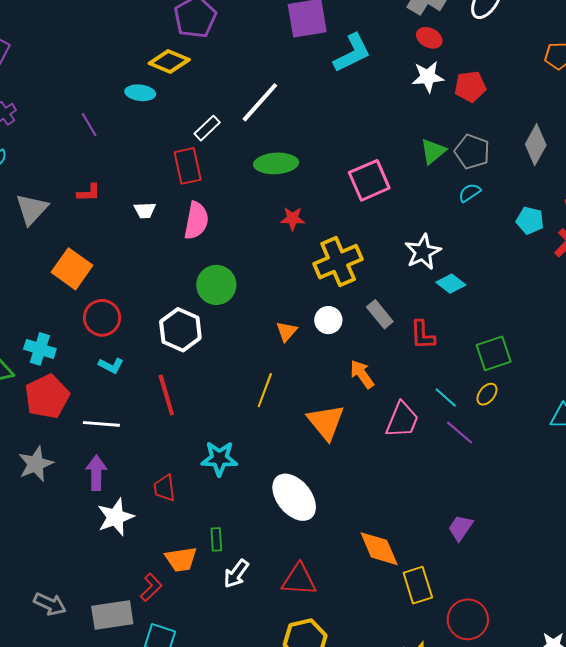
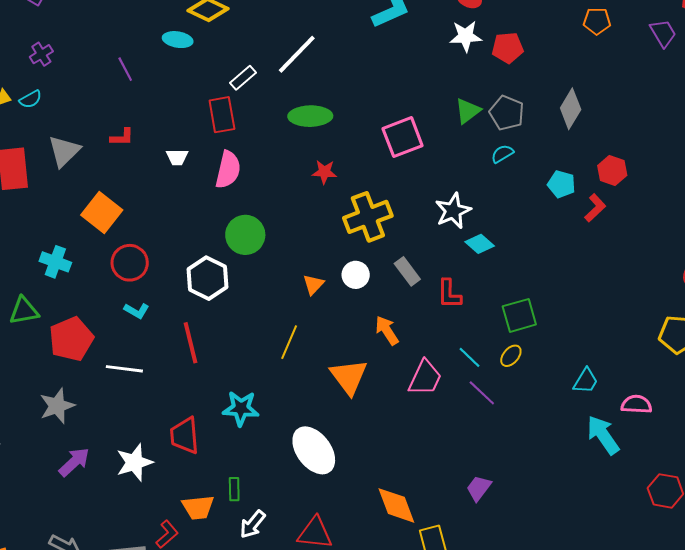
cyan cross: (40, 349) -> (55, 262), moved
purple arrow: (96, 473) -> (74, 462), moved, turned 44
red trapezoid: (164, 488) -> (185, 436), size x1.4

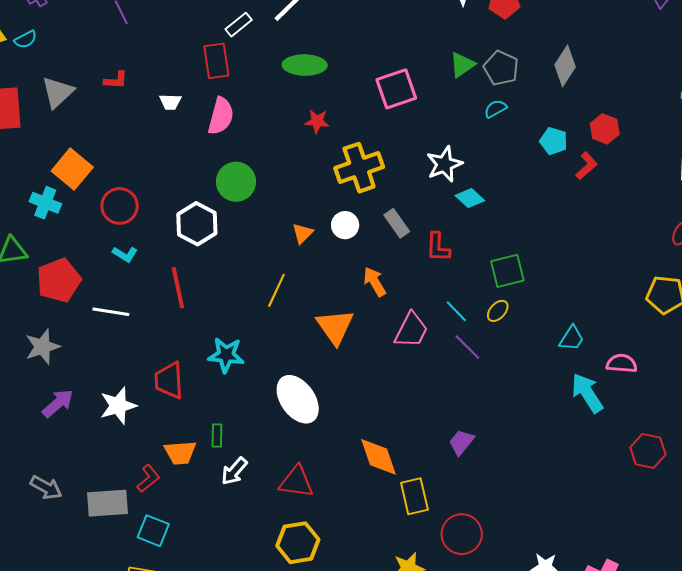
orange square: (102, 213) -> (72, 169), moved

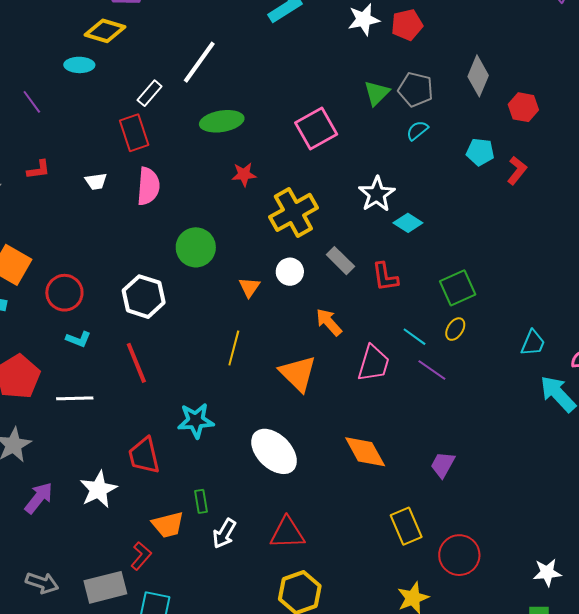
red hexagon: (605, 129) -> (523, 107), moved
green circle: (236, 182) -> (196, 247), moved
orange diamond: (379, 457) -> (365, 452), moved

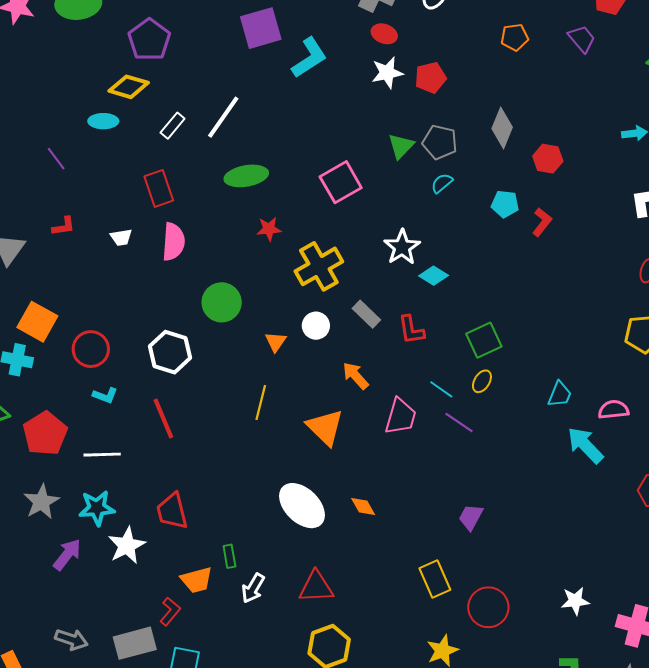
white rectangle: (150, 93) -> (173, 126), moved
cyan star: (196, 421) -> (97, 508), moved
orange diamond: (365, 452) -> (363, 506), moved, size x0.6
white star: (547, 573) -> (575, 601), moved

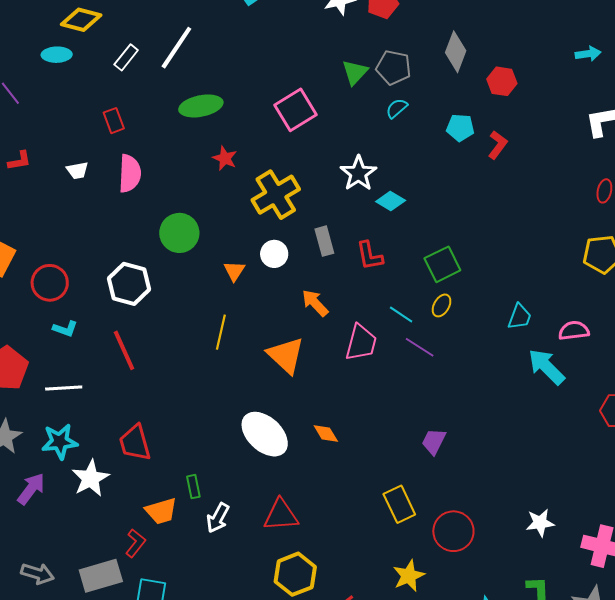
red rectangle: (159, 188) -> (114, 121), size x0.7
red star: (269, 229) -> (225, 158), turned 30
gray rectangle: (366, 314) -> (324, 241), turned 32

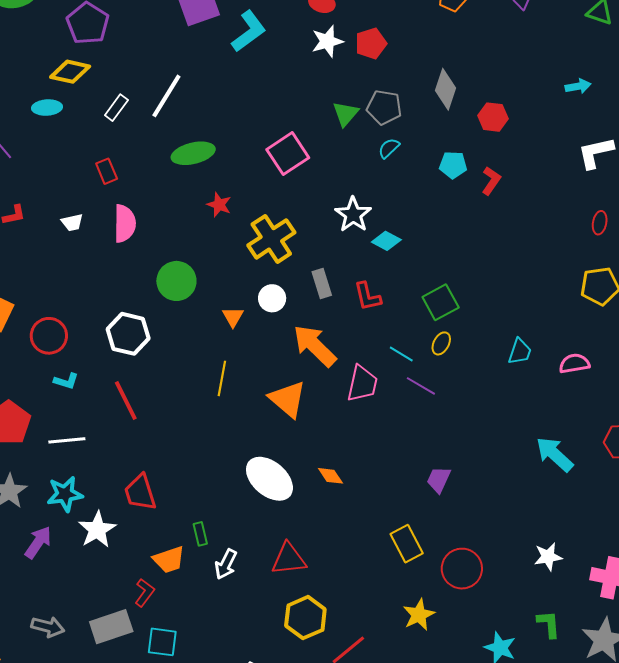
orange arrow: (315, 303) -> (315, 346), size x1.6
cyan arrow: (546, 367) -> (555, 454), moved

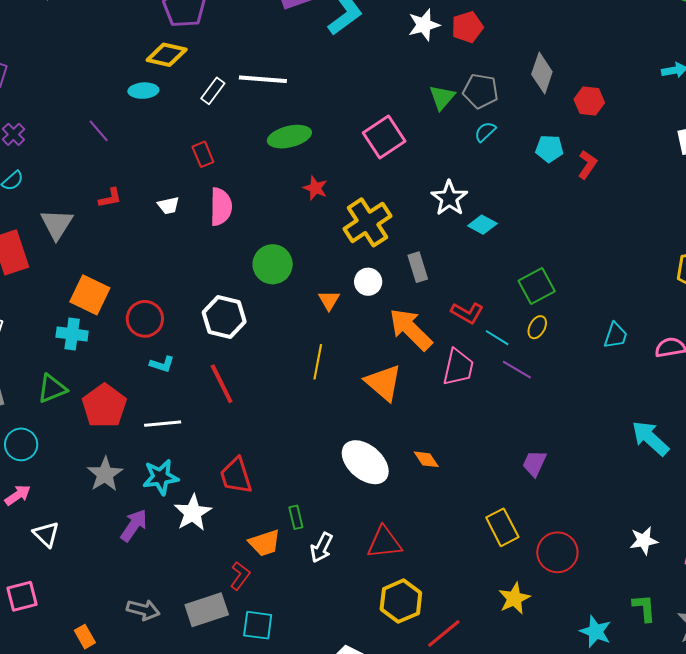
white line: (166, 96) -> (263, 79), turned 63
red L-shape: (367, 296) -> (467, 313), moved, turned -48

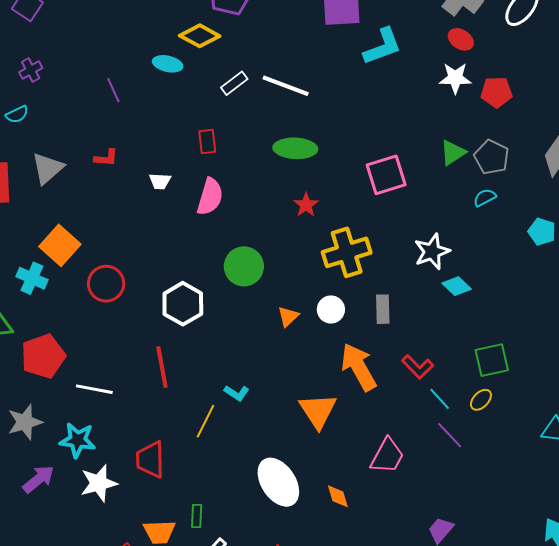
yellow line: (318, 362) -> (206, 421), moved
cyan L-shape: (162, 364) -> (237, 393), moved
pink trapezoid: (458, 367) -> (387, 456), moved

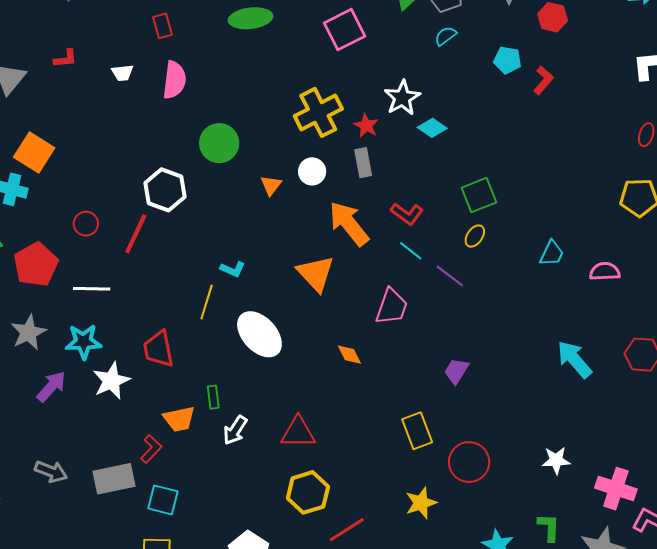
red star: (306, 205) -> (366, 126), moved
red circle: (106, 284) -> (86, 224), moved, size x0.7
red line: (162, 367) -> (136, 234), moved, turned 45
cyan line: (440, 399) -> (411, 251), moved
white ellipse: (278, 482) -> (259, 334), moved

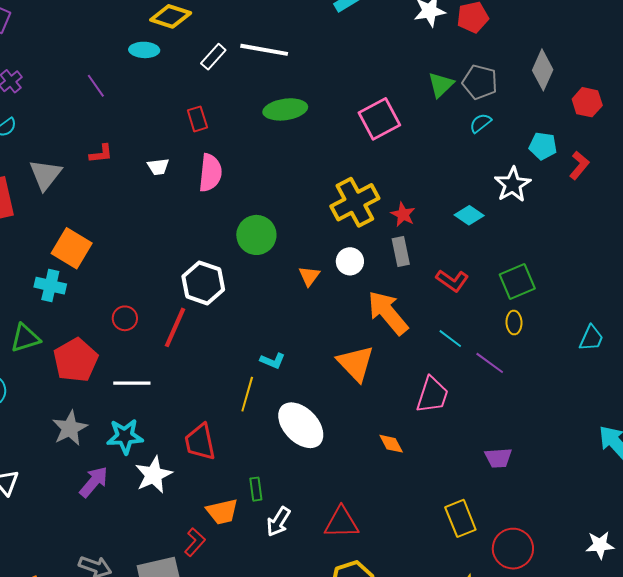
white star: (402, 98) -> (513, 185), moved
red L-shape: (407, 214) -> (452, 281), moved
yellow ellipse: (475, 236) -> (514, 323), turned -35
purple trapezoid: (456, 371) -> (498, 458), turned -124

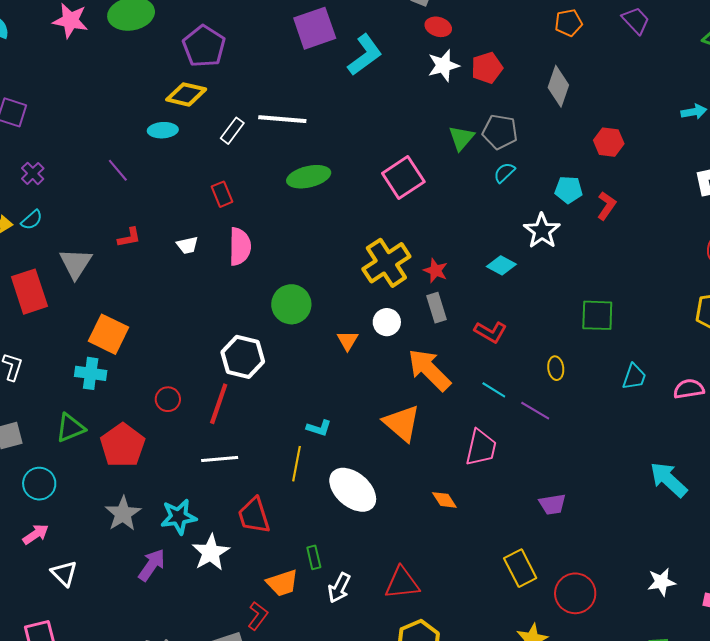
gray diamond: (543, 70) -> (558, 86), moved
green square: (517, 281) -> (597, 315), moved, turned 30
white line: (132, 383) -> (220, 459), moved

